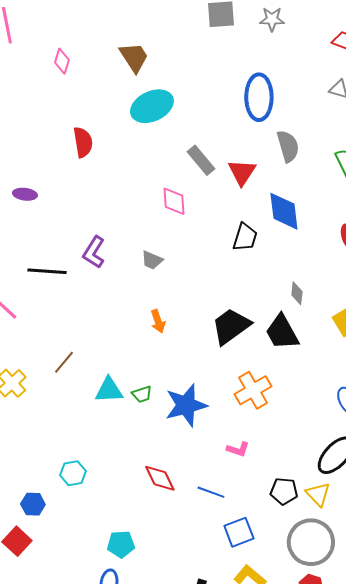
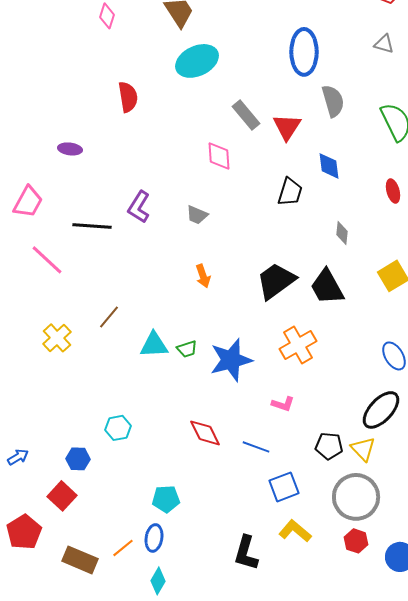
blue diamond: (284, 211) -> (329, 166), size x0.7
gray diamond: (297, 293) -> (342, 233), moved

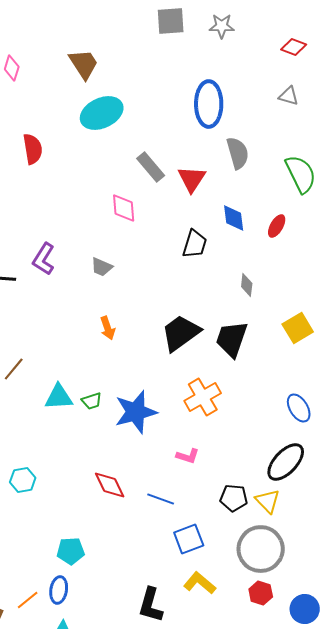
red ellipse: (393, 191) -> (277, 226), moved, turned 45
black trapezoid: (327, 287) -> (232, 339), turned 48

